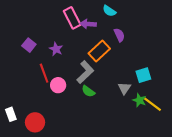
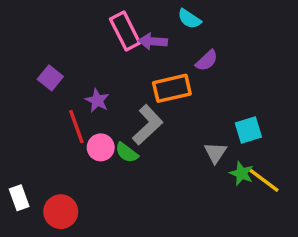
purple semicircle: (119, 35) -> (207, 61), turned 72
purple star: (56, 49) -> (97, 100), moved
orange rectangle: (99, 51) -> (172, 88), turned 30
green semicircle: (88, 91) -> (127, 153), moved

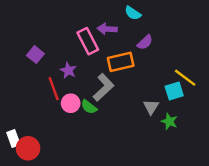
pink rectangle: (125, 31) -> (88, 41), moved
yellow line: (264, 180) -> (185, 78), moved
red circle: (61, 212) -> (28, 148), moved

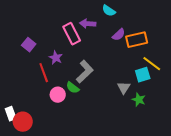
orange rectangle: (121, 62) -> (137, 40), moved
pink circle: (71, 103) -> (58, 95), moved

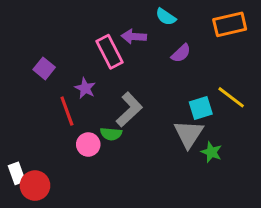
orange rectangle: (137, 40) -> (230, 24), moved
cyan square: (143, 75) -> (201, 108), moved
green semicircle: (73, 88) -> (111, 134), turned -32
gray triangle: (124, 88) -> (189, 134), size x1.5

